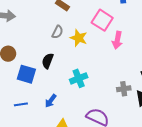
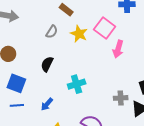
gray semicircle: (57, 32) -> (52, 32), moved
yellow star: (79, 38) -> (79, 34), moved
blue square: (26, 74) -> (16, 83), moved

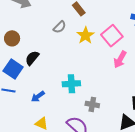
black semicircle: (47, 64) -> (32, 58), moved
gray cross: (121, 98) -> (92, 104), moved

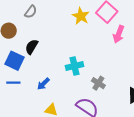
gray semicircle: (60, 27) -> (31, 12), moved
gray cross: (92, 104) -> (98, 83), turned 32

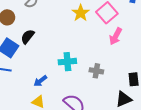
gray cross: (98, 83) -> (96, 71), moved, turned -32
blue arrow: (43, 84) -> (40, 81), moved

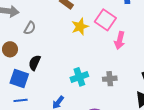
yellow star: (81, 13) -> (80, 27), turned 30

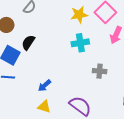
cyan cross: (79, 77) -> (80, 43), moved

